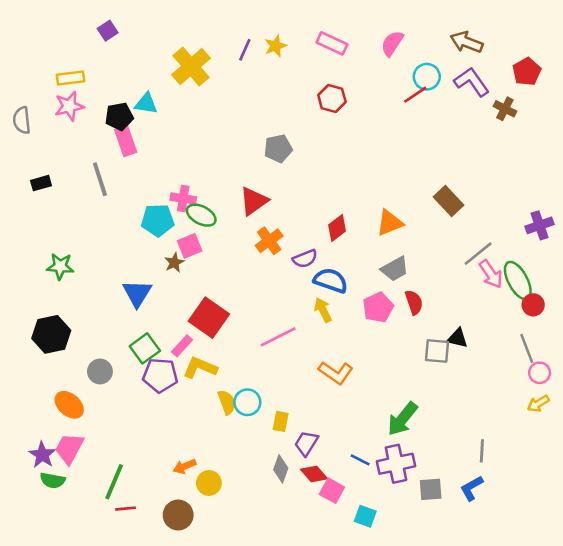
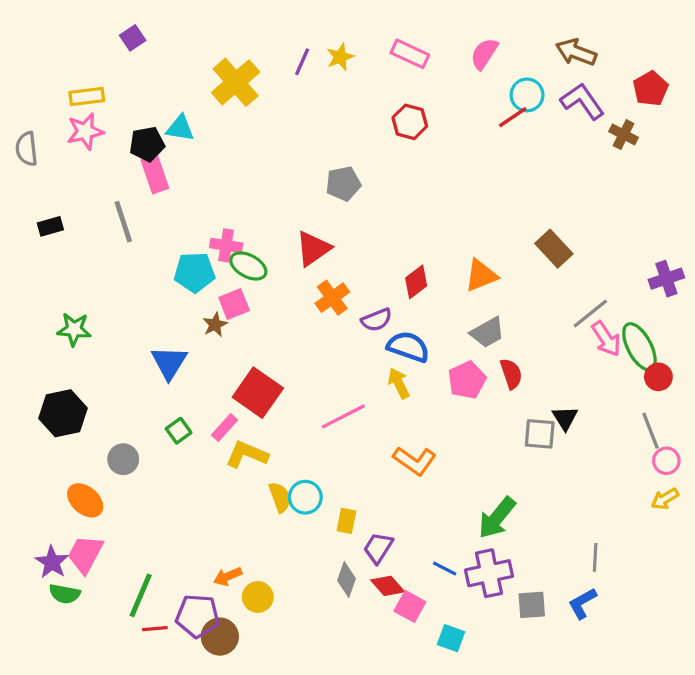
black triangle: (458, 338) -> (565, 418), turned 45
green square: (145, 348) -> (179, 431), size x0.7
purple pentagon: (160, 375) -> (198, 616), moved

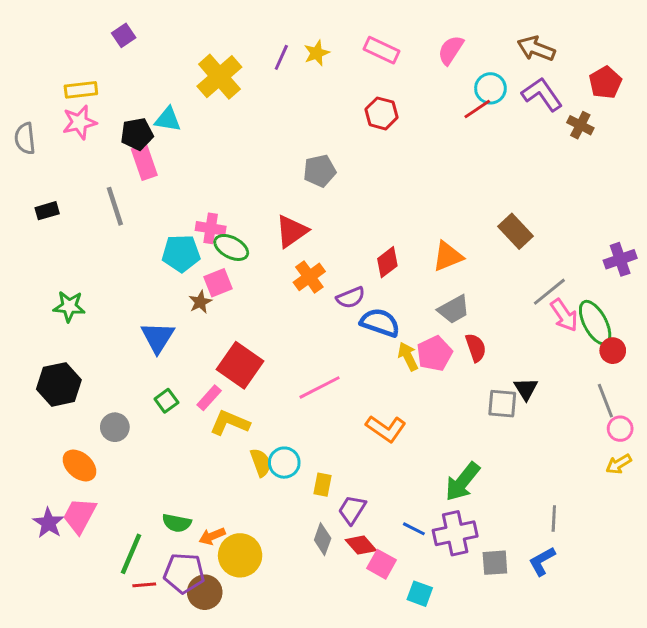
yellow arrow: (399, 383) -> (408, 356), moved
green semicircle: (65, 594) -> (177, 523), moved
yellow circle: (258, 597) -> (240, 555), size x1.5

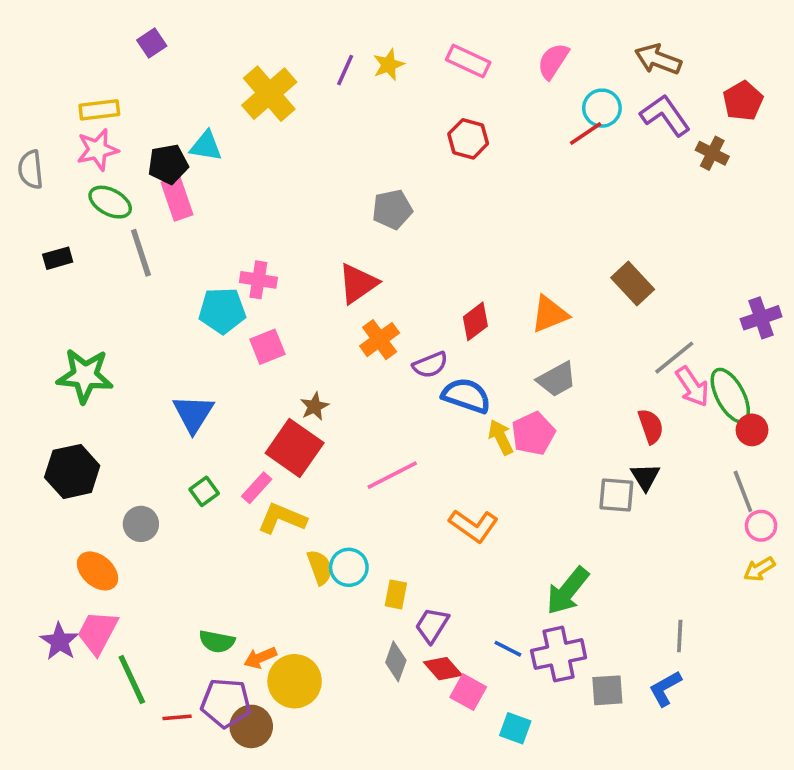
green ellipse: (231, 247) -> (110, 202), moved
brown star: (200, 302) -> (314, 406), moved
green star: (69, 306) -> (85, 376), size x1.4
red semicircle: (476, 348) -> (651, 426), moved
green line: (131, 554) -> (132, 679), moved, turned -48

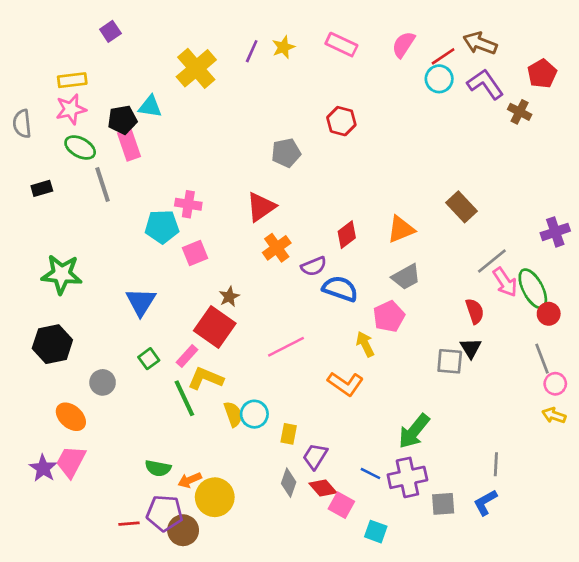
red line: (586, 133) -> (443, 56), moved
red hexagon: (468, 139) -> (341, 121), moved
yellow arrow: (501, 437) -> (365, 344), moved
yellow arrow: (759, 569) -> (554, 415), turned 50
green line: (132, 679) -> (184, 398), moved

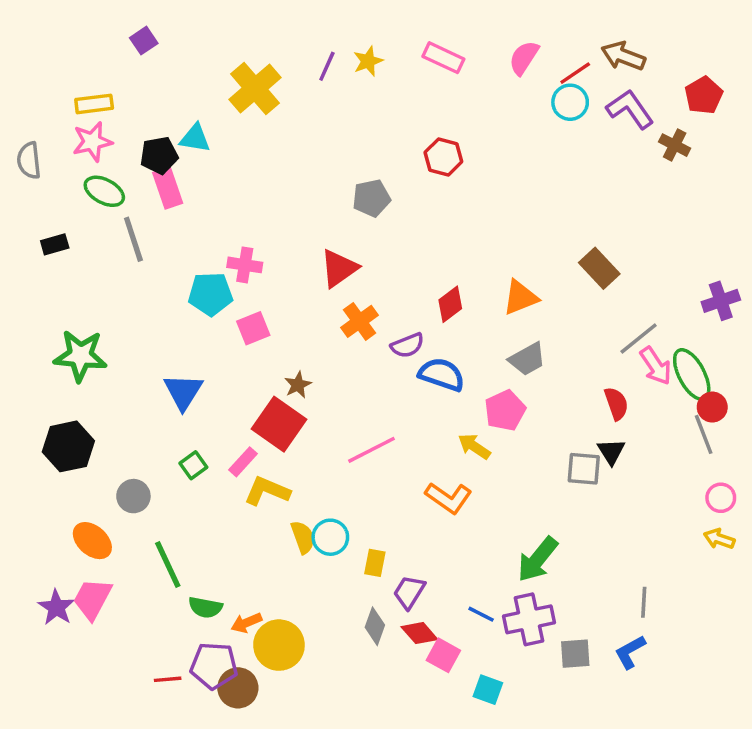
yellow arrow: (365, 344) -> (474, 446), turned -30
gray line: (542, 359) -> (704, 434), moved
green line: (184, 398) -> (168, 565), moved

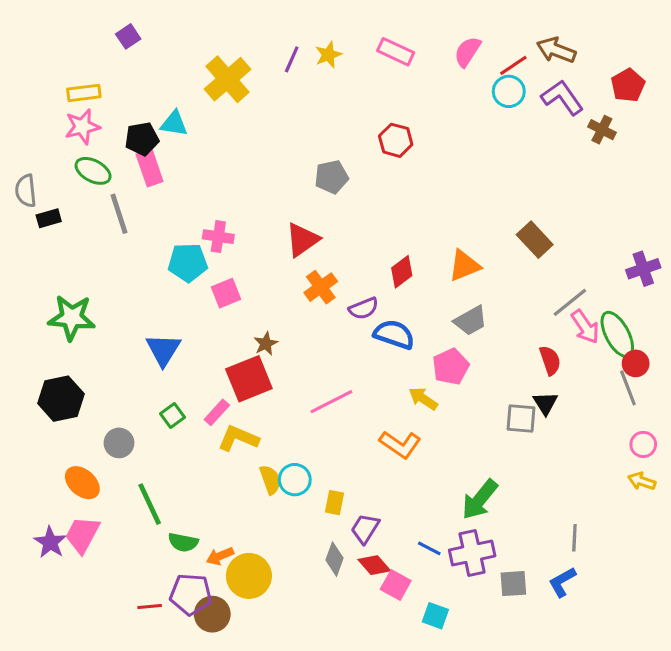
gray semicircle: (29, 160) -> (26, 191), moved
red square: (279, 424) -> (249, 379), turned 33

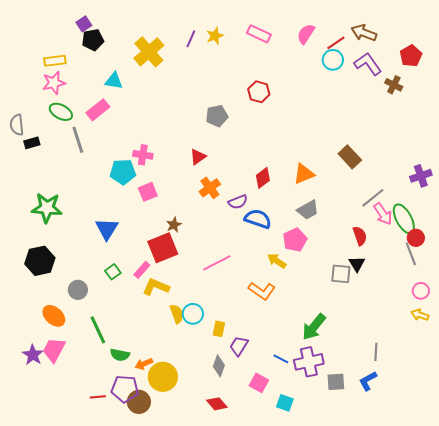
black pentagon: (142, 139) -> (93, 40), moved
pink rectangle: (150, 168) -> (98, 110), turned 70
red triangle: (302, 240) -> (198, 157), size x0.7
red diamond: (374, 565) -> (217, 404), moved

